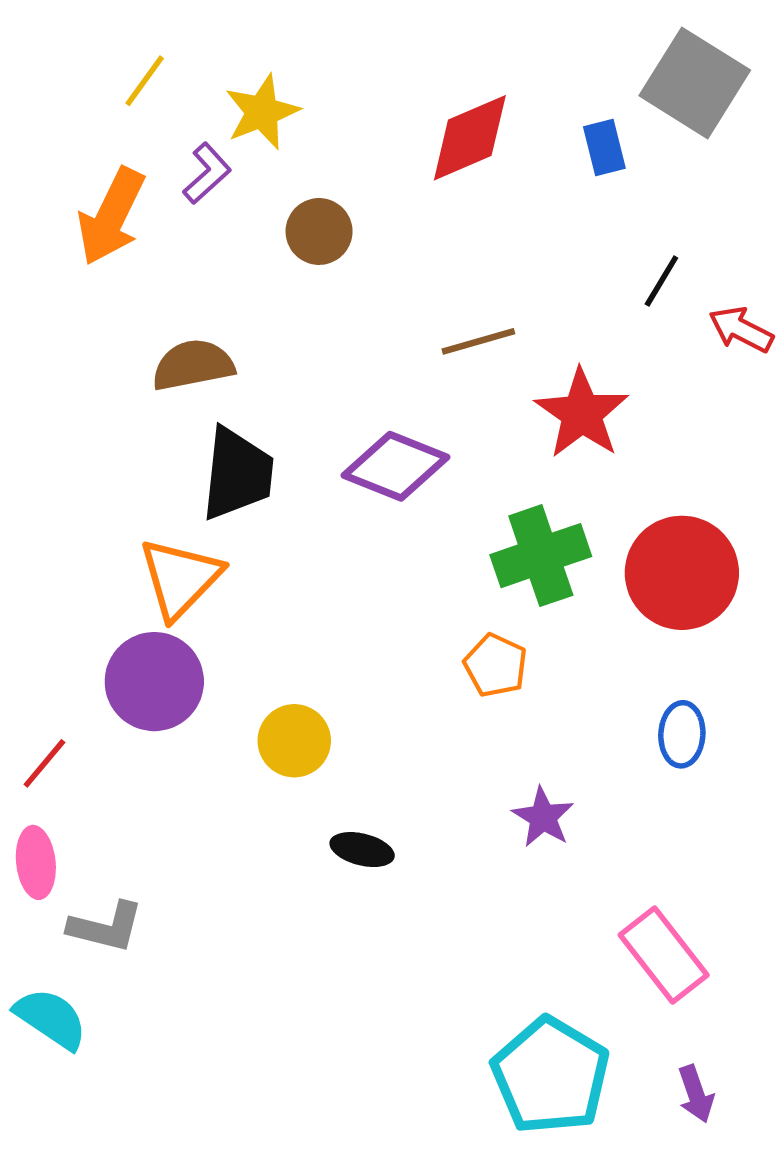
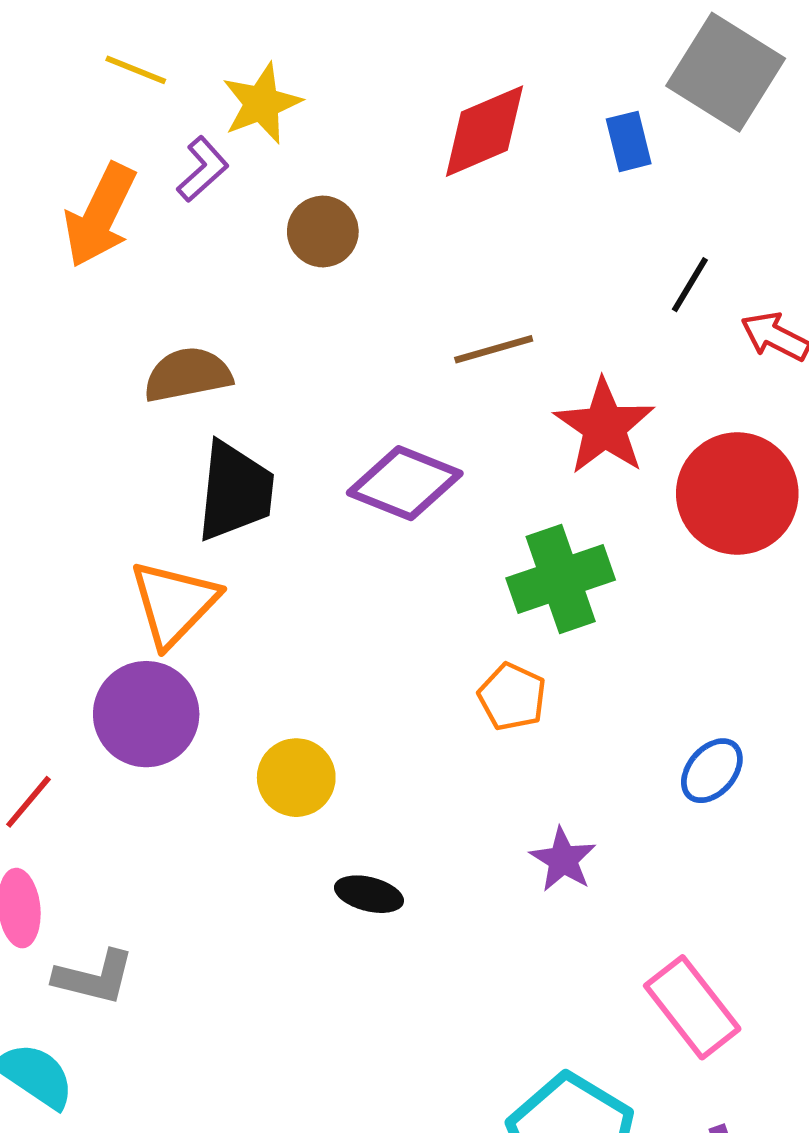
yellow line: (145, 81) -> (136, 70), turned 76
red circle: (682, 573) -> (737, 494), moved
blue ellipse: (682, 734) -> (712, 771), turned 38

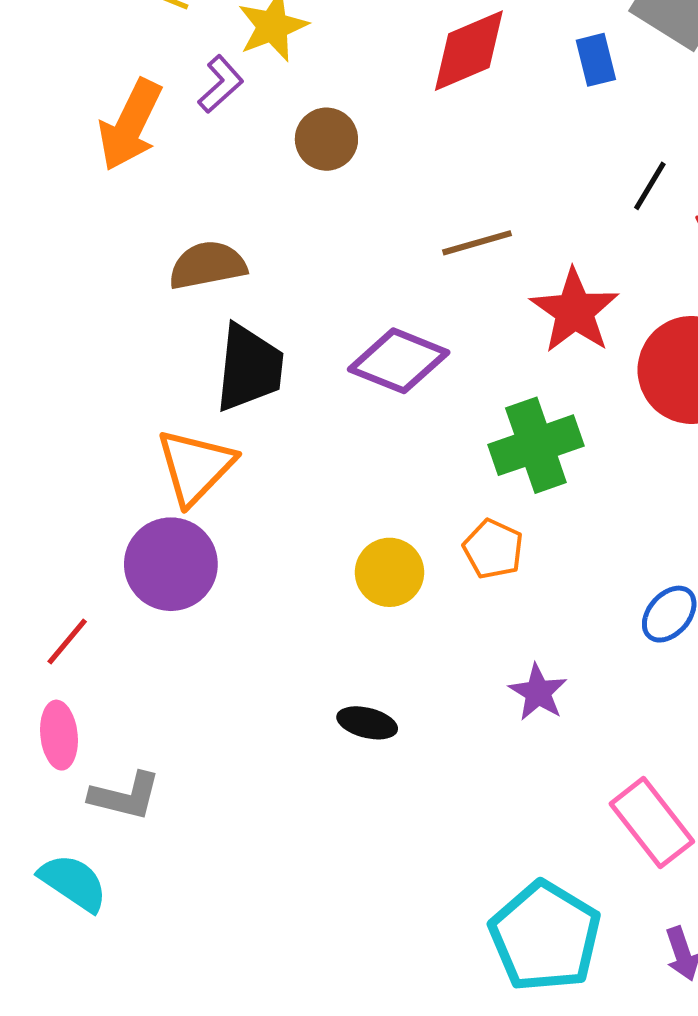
yellow circle: (296, 778) -> (390, 572), moved

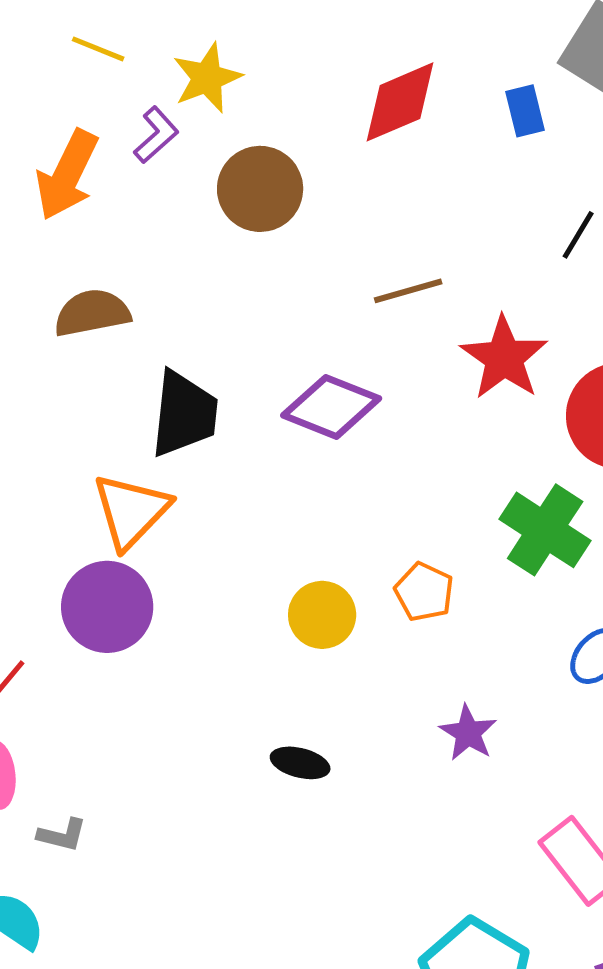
brown circle: (326, 139) -> (260, 189), size x1.4
brown semicircle: (207, 265) -> (92, 313), moved
green cross: (536, 445) -> (545, 530), moved, turned -38
gray L-shape: (125, 796) -> (62, 835), size x0.7

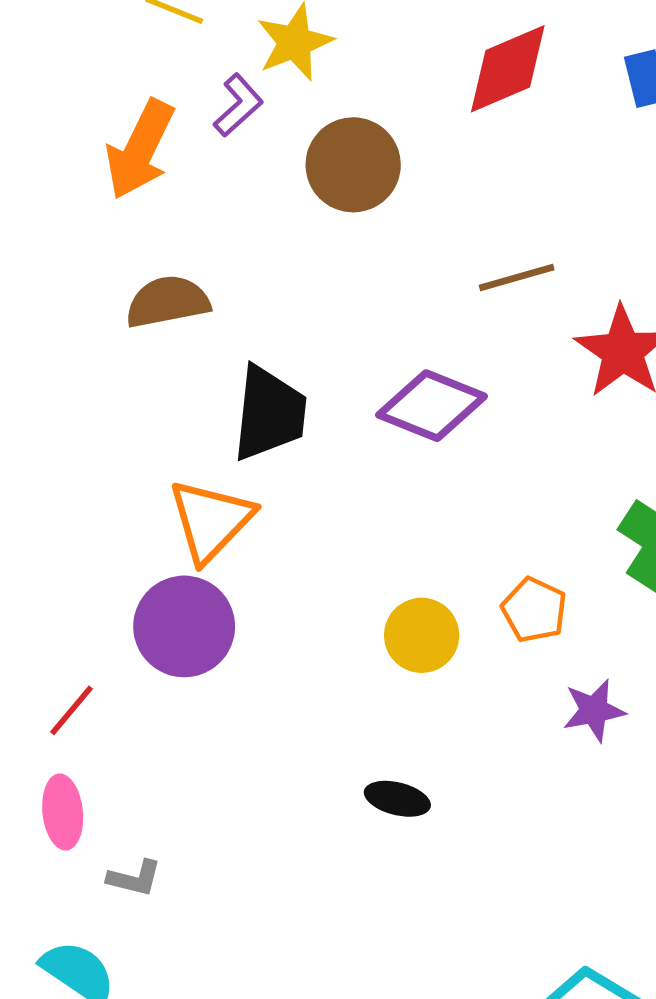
purple star: (468, 733) -> (594, 710), moved, turned 30

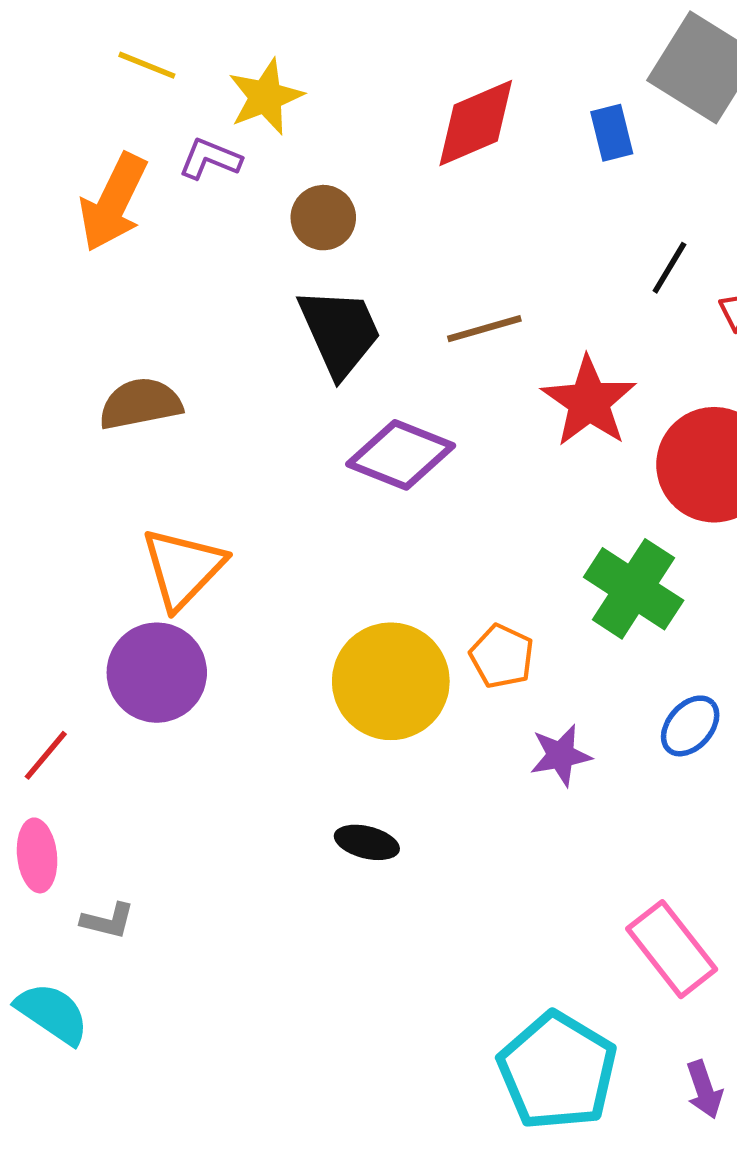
purple L-shape: (238, 105) -> (210, 159), turned -116
brown circle: (353, 165) -> (323, 218), size x0.7
brown semicircle: (168, 302) -> (140, 404), moved
black trapezoid: (269, 413) -> (340, 332), moved, turned -30
yellow circle: (422, 635) -> (391, 681), size x1.6

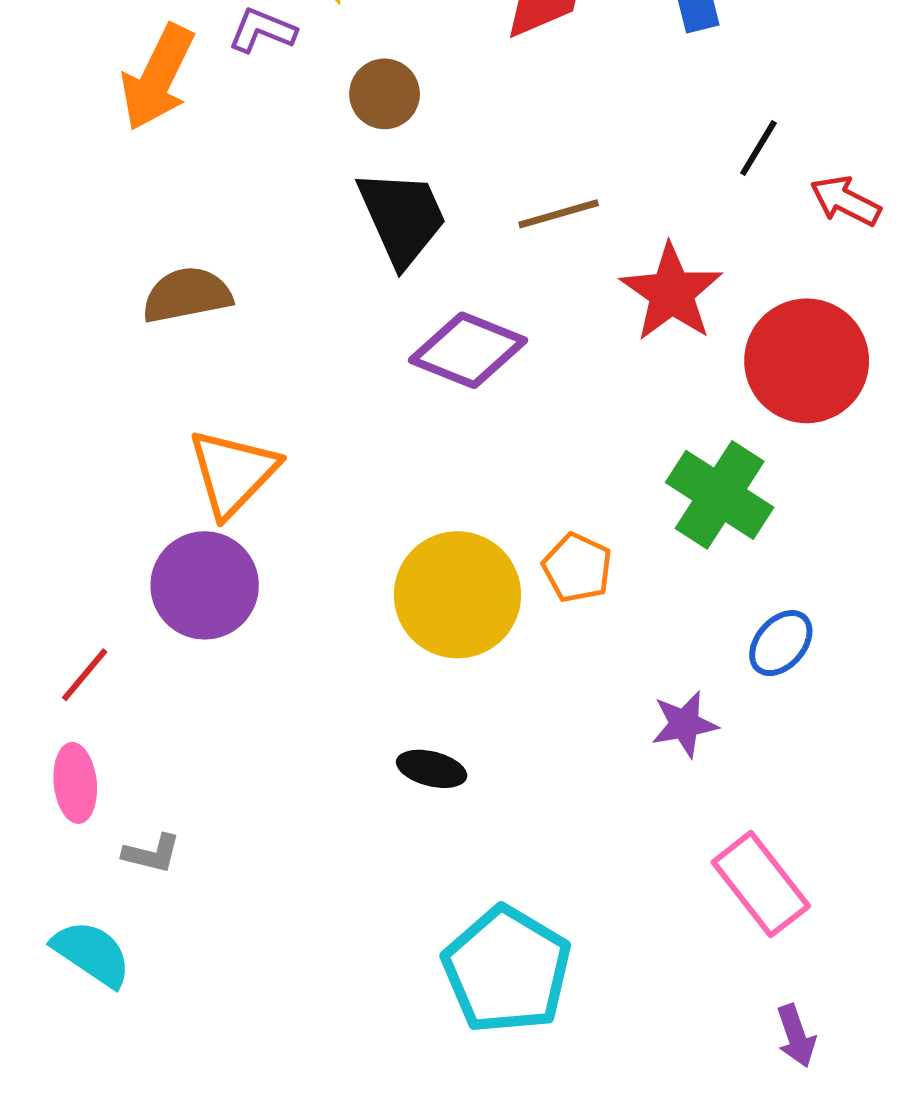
purple star: (561, 755) -> (684, 724), moved
cyan pentagon: (557, 1071) -> (507, 970), moved

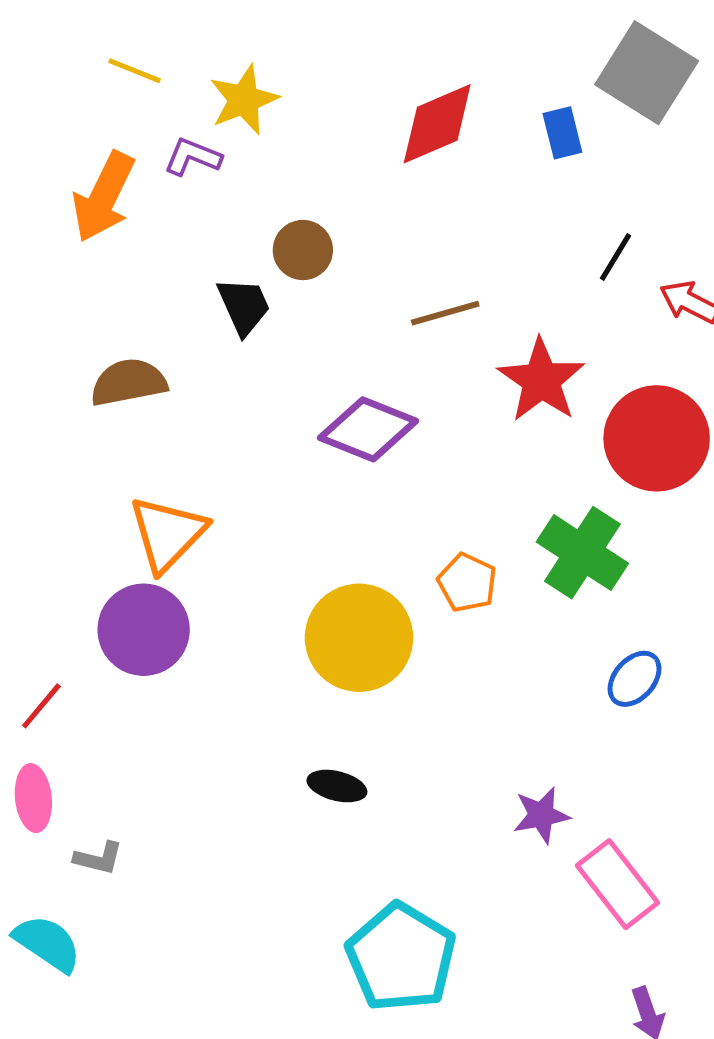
brown circle: (385, 94) -> (303, 250), moved
black trapezoid: (402, 217) -> (244, 306), moved, size x0.7
orange pentagon: (577, 568) -> (467, 583), moved
purple star: (684, 724) -> (541, 815), moved

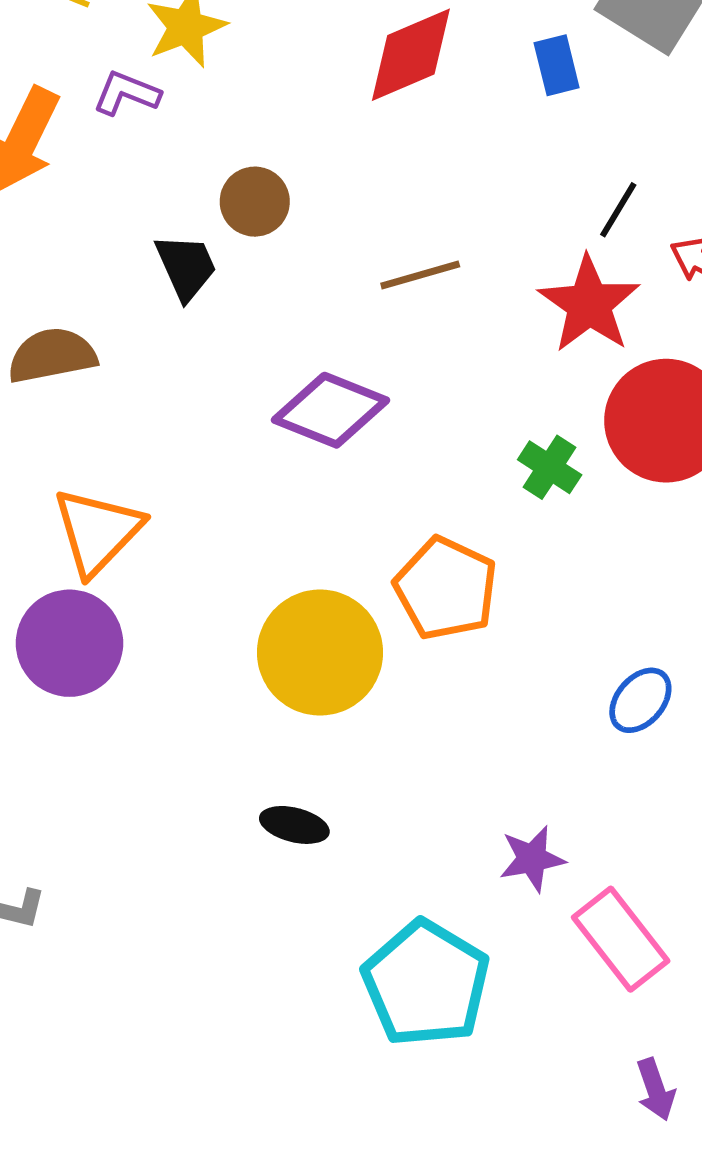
red star: (541, 380) -> (589, 304), moved
green cross: (582, 553) -> (550, 467), moved, size x0.6
orange pentagon: (467, 583) -> (446, 588), size x1.5
cyan pentagon: (401, 957) -> (426, 983), moved

